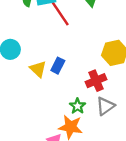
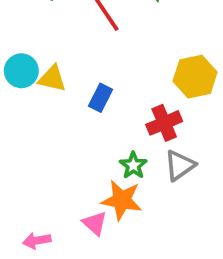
yellow triangle: (38, 69) -> (52, 78), moved, turned -30

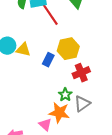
yellow hexagon: (195, 77) -> (68, 49), moved
gray triangle: (180, 165) -> (82, 104), moved

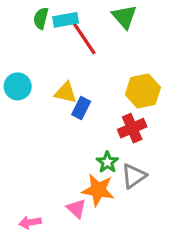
yellow hexagon: (68, 49) -> (143, 91), moved
yellow triangle: (23, 50) -> (66, 93), moved

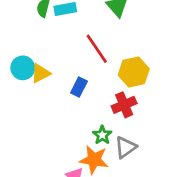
red line: (84, 38) -> (97, 49), moved
yellow triangle: (66, 93) -> (41, 73), moved, turned -40

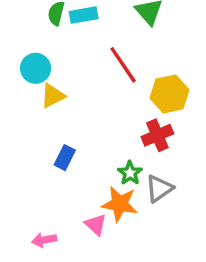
cyan circle: (23, 68) -> (36, 68), moved
blue rectangle: (79, 87) -> (65, 158), moved

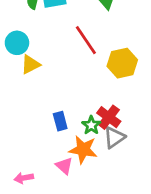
red cross: (157, 135) -> (109, 117), moved, turned -30
blue rectangle: (65, 158) -> (60, 121), moved, turned -42

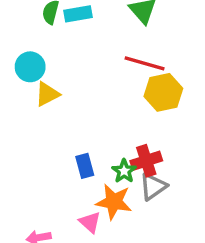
red line: (86, 40) -> (145, 63), moved, turned -40
red cross: (109, 117) -> (146, 161), turned 35

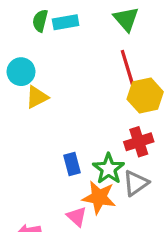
red line: (145, 63) -> (128, 68), turned 57
red cross: (146, 161) -> (139, 142), moved
green star: (124, 171) -> (109, 169), size x1.4

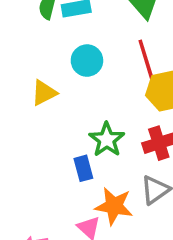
cyan circle: (21, 72) -> (87, 61), moved
green star: (109, 169) -> (107, 140), moved

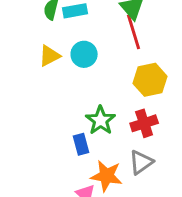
red line: (146, 61) -> (134, 32), moved
yellow triangle: (44, 93) -> (50, 56), moved

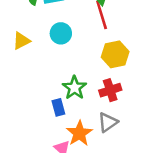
yellow triangle: (50, 56) -> (21, 41), moved
orange star: (107, 176) -> (79, 133), turned 30

